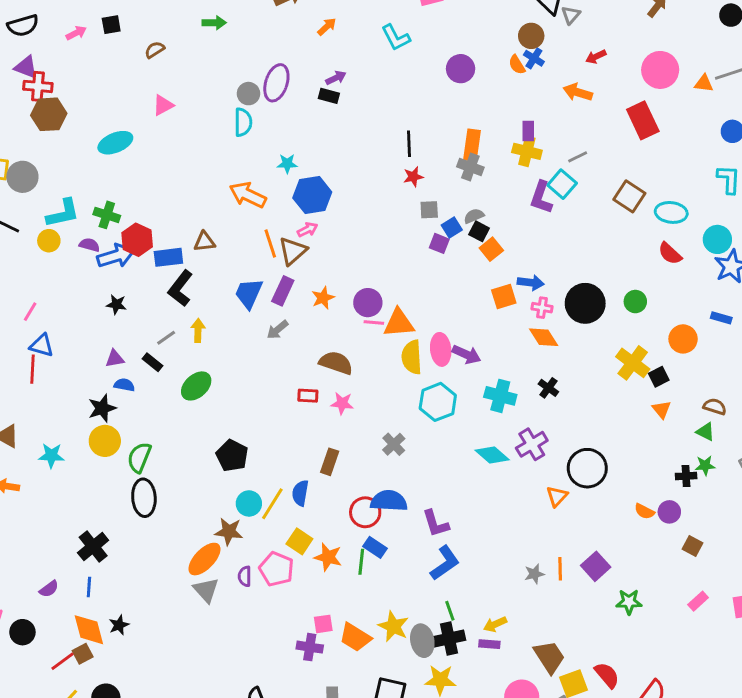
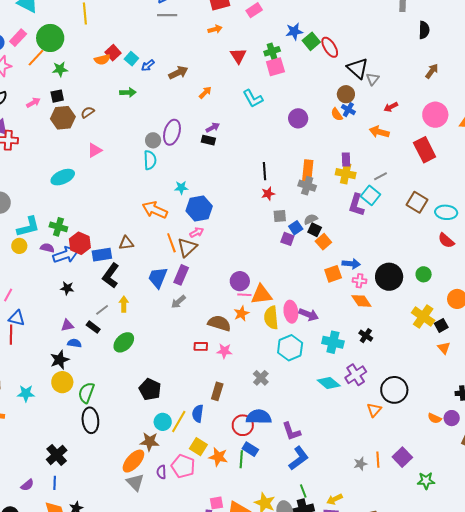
brown hexagon: (49, 114) -> (63, 118), moved
orange star: (323, 298) -> (241, 313), moved

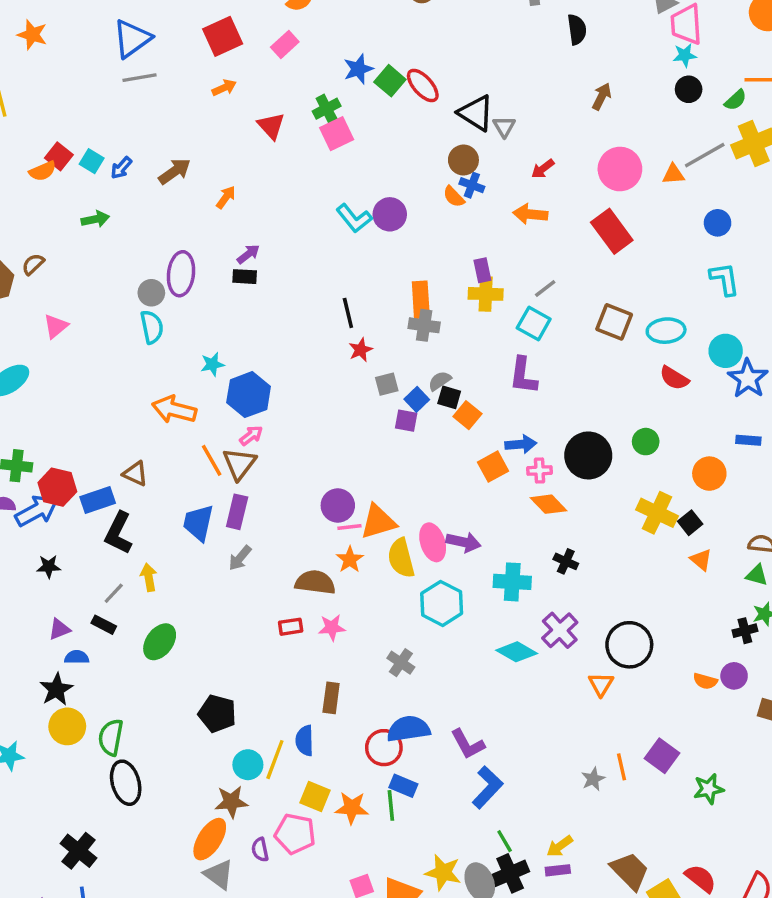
cyan L-shape: (253, 99) -> (354, 218), moved
purple L-shape: (356, 205) -> (523, 376), moved
brown triangle: (126, 243) -> (135, 474), turned 42

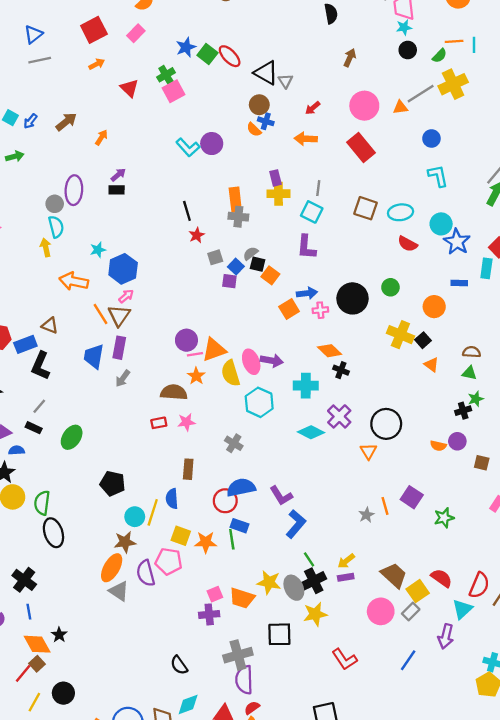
blue triangle: (132, 39) -> (33, 34), size x0.7
gray line: (545, 289) -> (318, 188), turned -42
orange diamond: (548, 504) -> (330, 351), moved
yellow arrow: (149, 577) -> (46, 248), moved
purple semicircle: (260, 850) -> (146, 573), size x1.6

